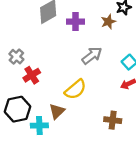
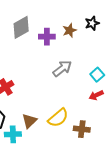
brown star: (108, 22) -> (69, 30), moved
yellow semicircle: (75, 89) -> (58, 118), moved

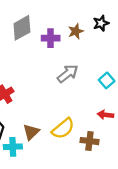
red arrow: (96, 95) -> (105, 115), moved, turned 32

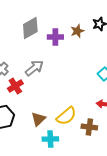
gray arrow: (68, 74) -> (34, 68), moved
cyan cross: (13, 147) -> (50, 139), moved

